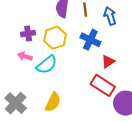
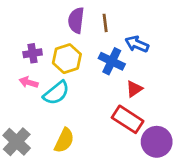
blue arrow: (110, 16) -> (137, 44), moved, turned -48

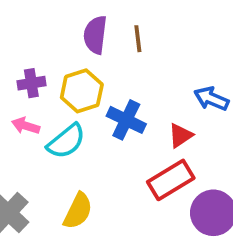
blue arrow: (137, 44) -> (211, 99), moved
blue cross: (112, 61) -> (126, 120), moved
red rectangle: (128, 119) -> (171, 180), turned -64

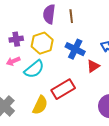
blue cross: (126, 120) -> (75, 49), moved
pink arrow: (26, 126) -> (13, 61), turned -40
red rectangle: (171, 180) -> (63, 89), moved

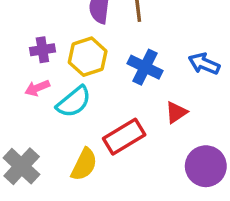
red triangle: (93, 66) -> (176, 112), moved

